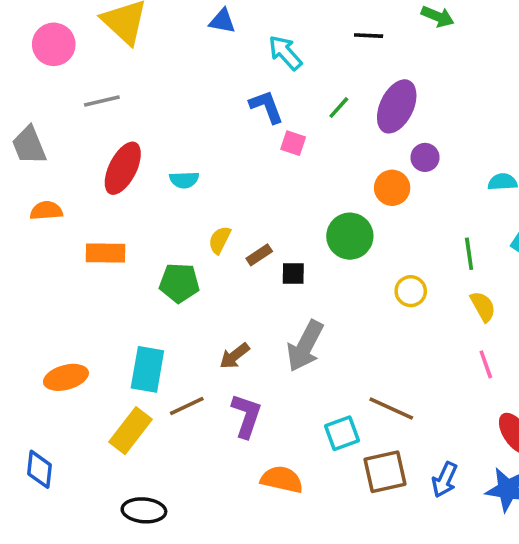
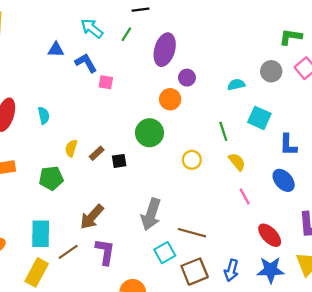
blue triangle: (222, 21) -> (56, 50), moved
green line: (339, 108) -> (126, 34), moved
cyan semicircle: (184, 180) -> (44, 115), turned -91
gray arrow: (305, 346) -> (151, 214), moved
brown arrow: (234, 356) -> (92, 217), size x1.4

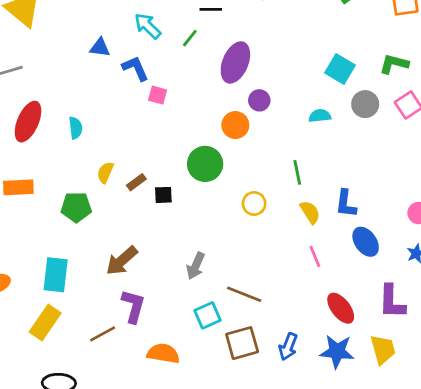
cyan square: (259, 118) -> (340, 69), moved
blue L-shape: (288, 145) -> (346, 204), moved
gray arrow: (151, 214) -> (196, 266), size x0.7
brown line: (68, 252) -> (103, 334), moved

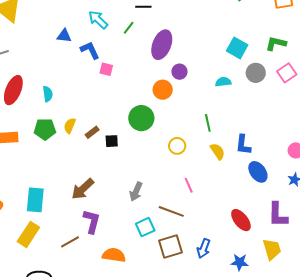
green pentagon: (76, 207) -> (45, 129), moved
pink line: (315, 256) -> (189, 185), moved
blue star: (337, 351) -> (240, 262), moved, size x0.7

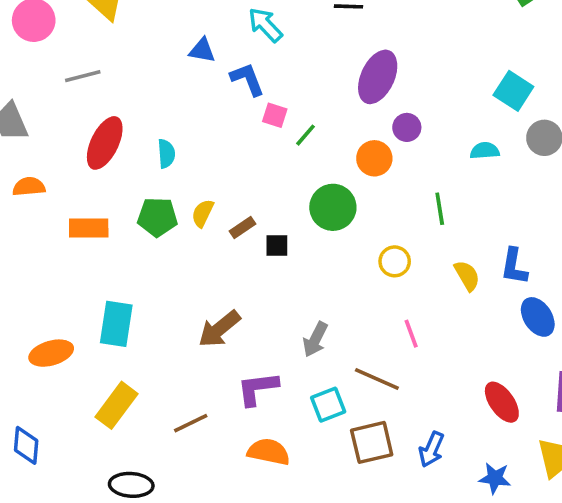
green line: (129, 28) -> (306, 135), moved
green line: (208, 123) -> (440, 209), moved
cyan rectangle: (35, 200) -> (116, 324), moved
purple L-shape: (92, 221) -> (258, 389), moved, turned -115

